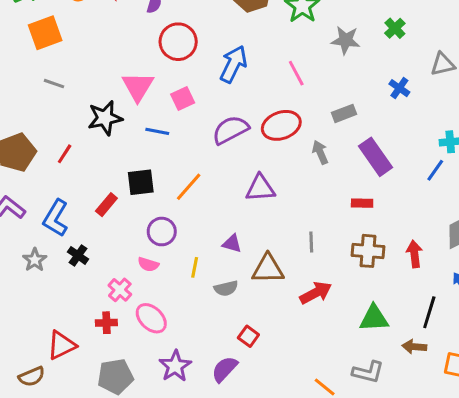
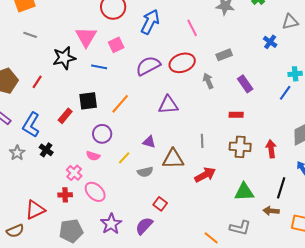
blue cross: (399, 88) -> (270, 42), moved
purple rectangle: (375, 157) -> (245, 84), size x0.7
yellow line: (195, 267) -> (124, 158), turned 32

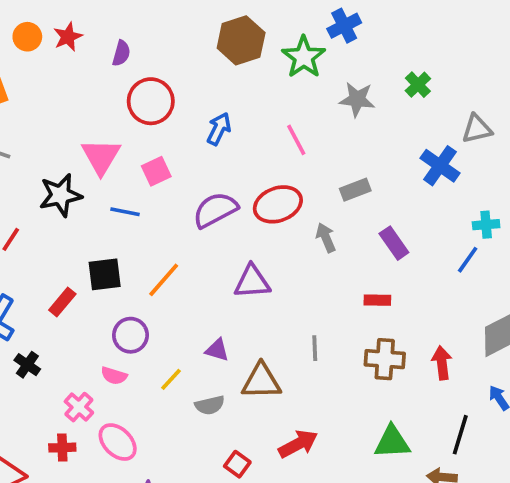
blue arrow: (150, 22) -> (219, 129), size x0.7
blue cross: (270, 42) -> (440, 166), size x1.5
red arrow: (205, 175) -> (298, 444), moved

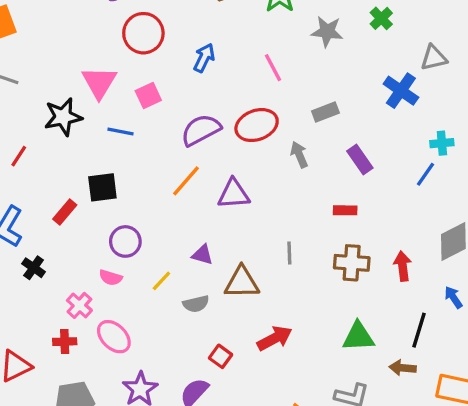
orange line: (164, 280) -> (186, 181), moved

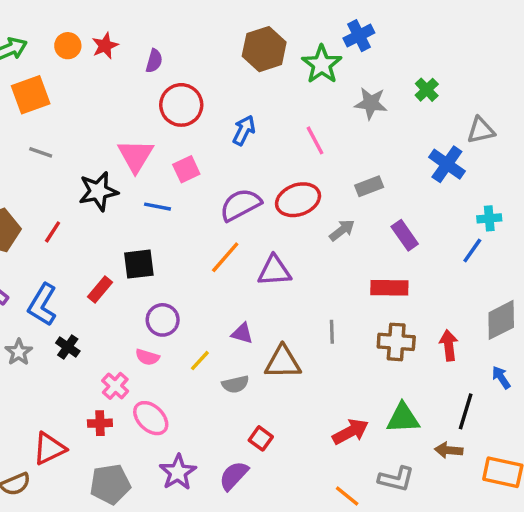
gray arrow: (299, 155) -> (342, 230), turned 75
red rectangle: (345, 210) -> (389, 288), size x1.5
red arrow: (275, 338) -> (350, 432), moved

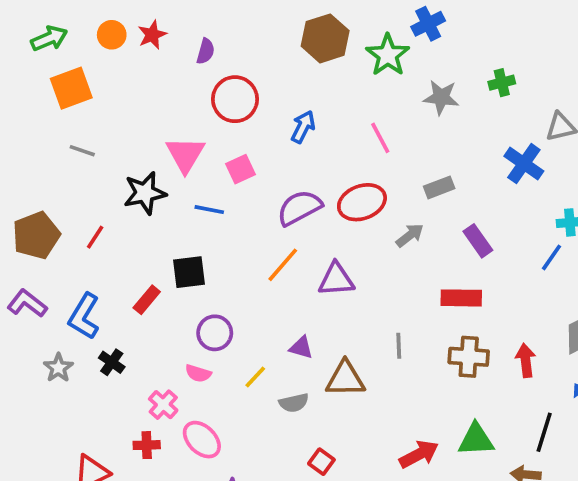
green cross: (427, 90) -> (502, 83), turned 30

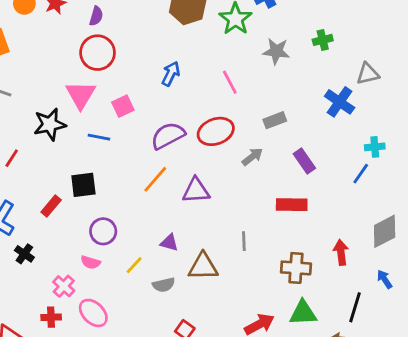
red circle: (235, 99) -> (98, 53), moved
brown cross: (469, 357) -> (296, 268), moved

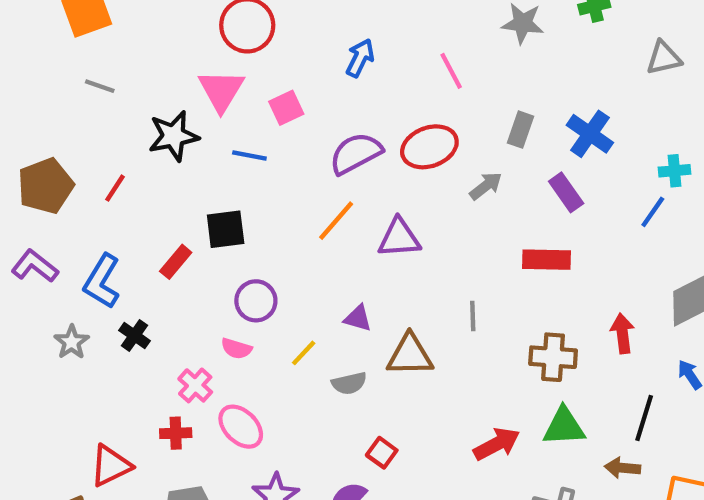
blue cross: (340, 102) -> (590, 134), moved
gray rectangle: (275, 120) -> (521, 130), turned -50

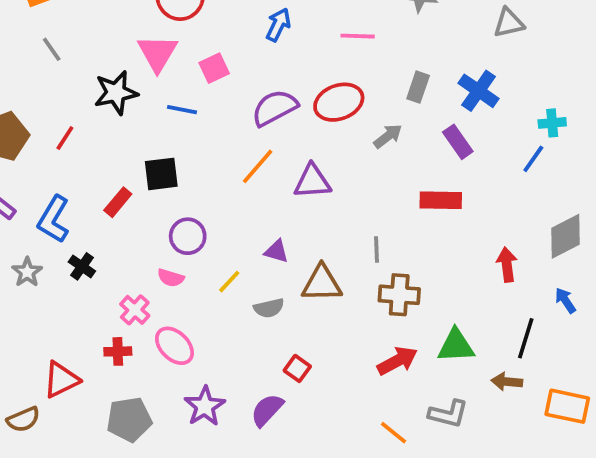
gray triangle: (664, 58) -> (509, 23), moved
pink line: (451, 71) -> (358, 36), turned -60
gray line: (100, 86) -> (52, 49), turned 36
brown cross: (553, 357) -> (399, 295), moved

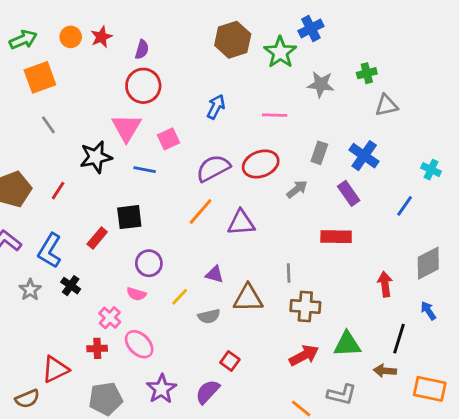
cyan cross: (552, 123) -> (431, 170), moved, turned 30

